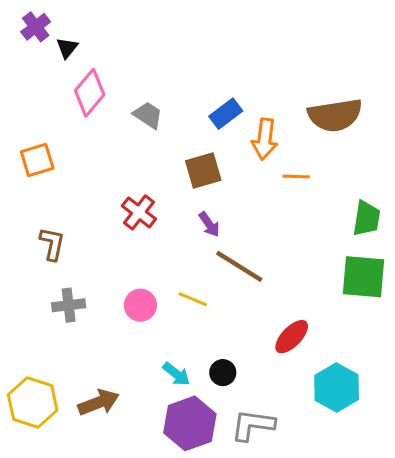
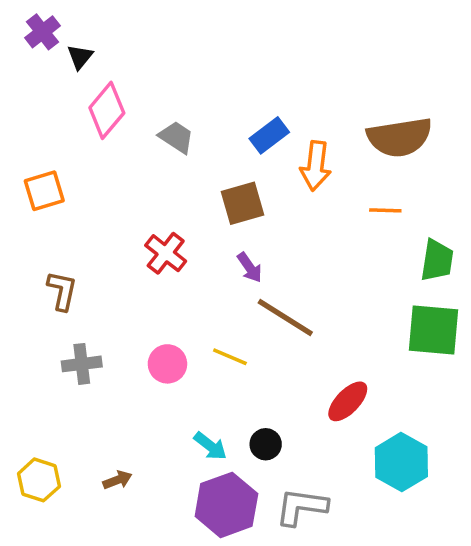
orange line: (296, 176) -> (385, 210), moved
yellow hexagon: (33, 403) -> (39, 480), size x0.7
brown arrow: (99, 403) -> (117, 480), size x0.6

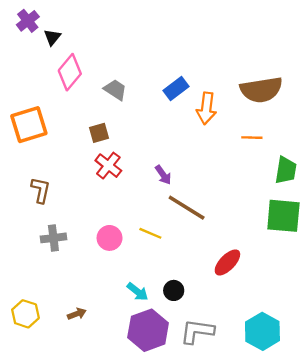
orange square: (44, 191) -> (29, 125), size x1.4
brown square: (242, 203) -> (99, 133), moved, size x0.7
cyan hexagon: (401, 462) -> (262, 331), moved

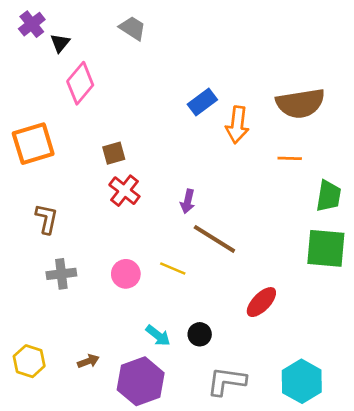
gray trapezoid: (115, 90) -> (133, 28), moved
purple arrow: (163, 175) -> (188, 201), turned 48
purple hexagon: (148, 330) -> (141, 381), moved

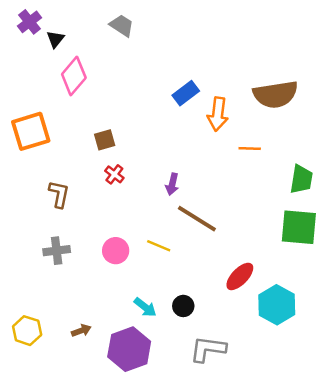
orange line: (290, 158) -> (250, 149), moved
red cross: (124, 191) -> (114, 174), size x0.7
brown L-shape: (47, 219) -> (59, 194), moved
cyan hexagon: (302, 381) -> (277, 305), moved

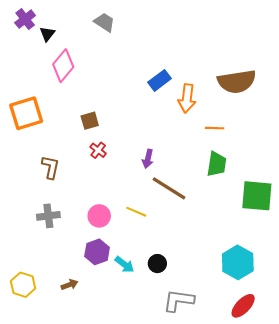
green trapezoid: (301, 179) -> (217, 164), moved
red ellipse: (240, 276) -> (243, 306), moved
purple hexagon: (129, 349) -> (97, 252), moved, size x0.7

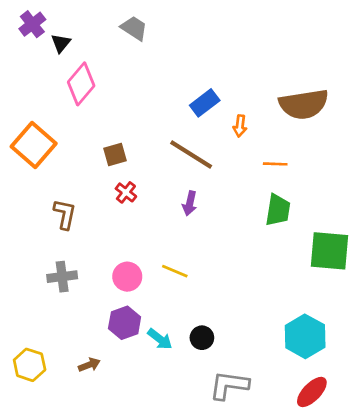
orange arrow: (187, 98) -> (240, 126), size x0.6
orange square: (26, 113) -> (34, 145), turned -32
brown line: (169, 188) -> (191, 154), moved

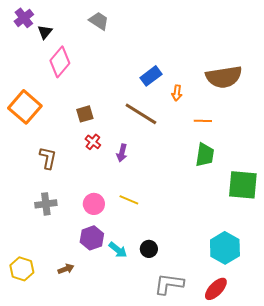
purple arrow: (190, 203) -> (122, 153), moved
red ellipse: (312, 392) -> (216, 289), moved

